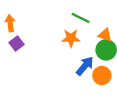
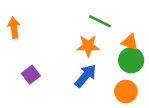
purple square: (17, 43) -> (31, 75), moved
blue arrow: (85, 66) -> (86, 76), moved

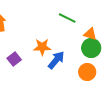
orange star: (88, 46) -> (42, 47), moved

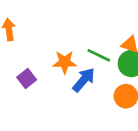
green line: (67, 18) -> (99, 55), moved

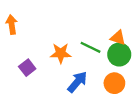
blue arrow: (84, 80) -> (77, 82), moved

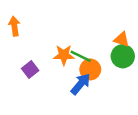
green line: (91, 47) -> (81, 56), moved
orange circle: (114, 83) -> (90, 69), moved

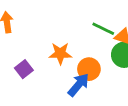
green line: (81, 56) -> (103, 29), moved

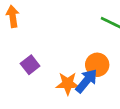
orange star: (60, 53) -> (68, 84), moved

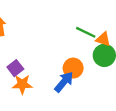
orange star: (68, 84) -> (22, 84), moved

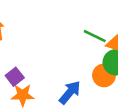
orange circle: (73, 68) -> (104, 75), moved

